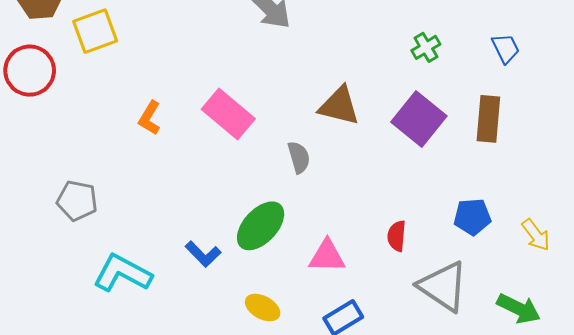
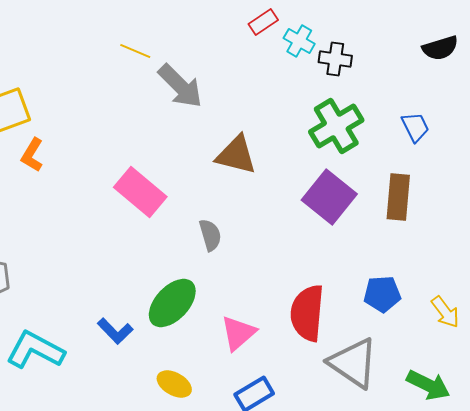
green cross: (426, 47) -> (336, 126), size x1.8
brown triangle: (339, 106) -> (236, 155), moved
orange L-shape: (150, 118) -> (32, 155), moved
red semicircle: (397, 236) -> (307, 313), size x1.8
pink triangle: (327, 256) -> (238, 333), turned -42

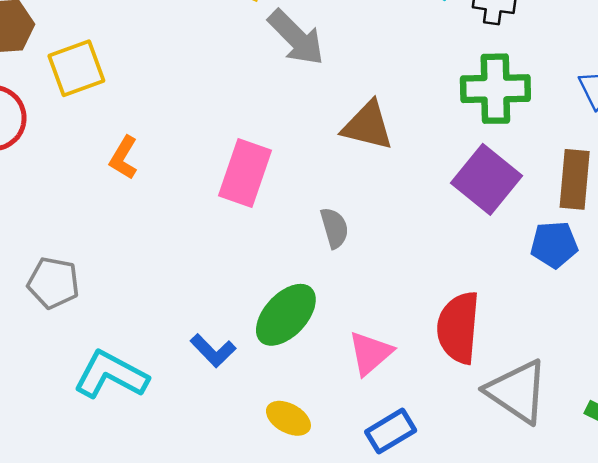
green cross: (336, 126) -> (495, 89), turned 30
orange L-shape: (32, 155) -> (124, 158), moved
pink rectangle: (140, 192) -> (245, 173), turned 69
blue pentagon: (382, 294) -> (554, 245), moved

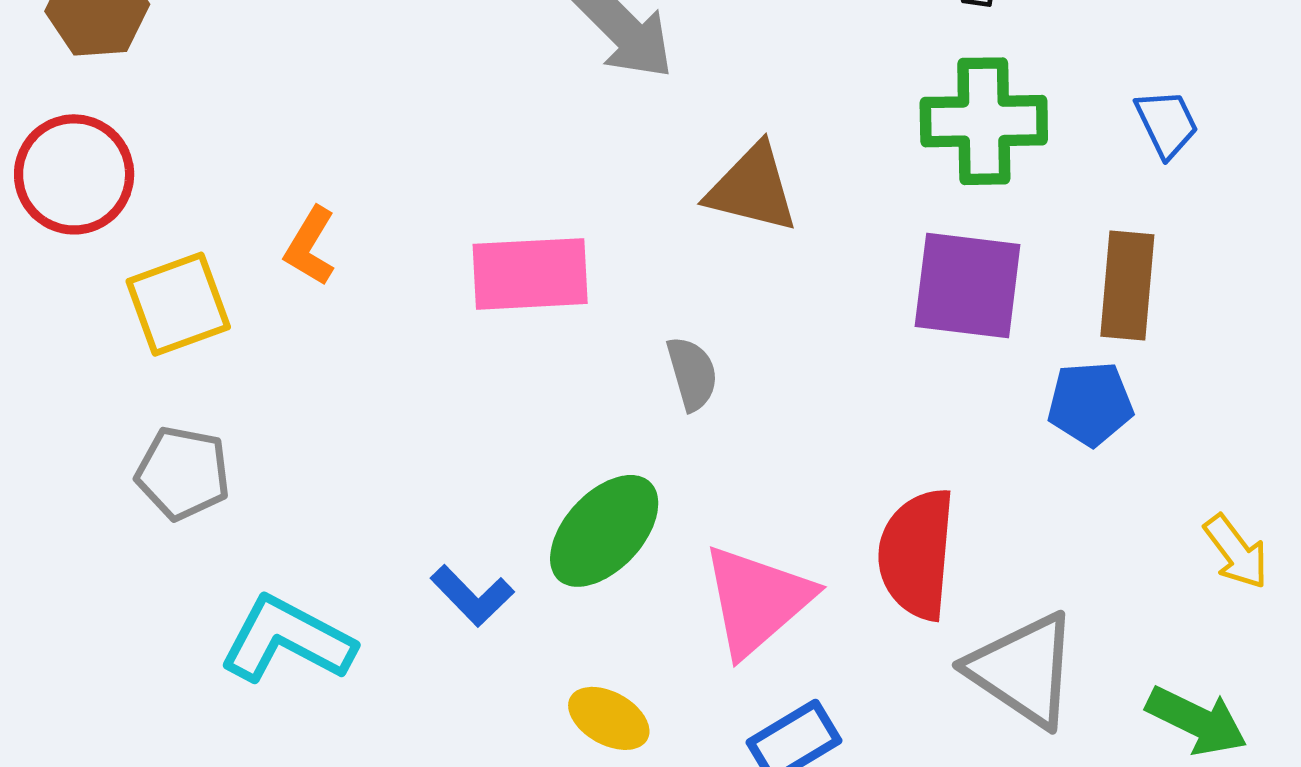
yellow square: (76, 68) -> (178, 304), moved
pink rectangle: (245, 173) -> (530, 274), turned 68
purple square: (486, 179) -> (968, 286), turned -32
pink triangle: (370, 353) -> (757, 600), size x1.4

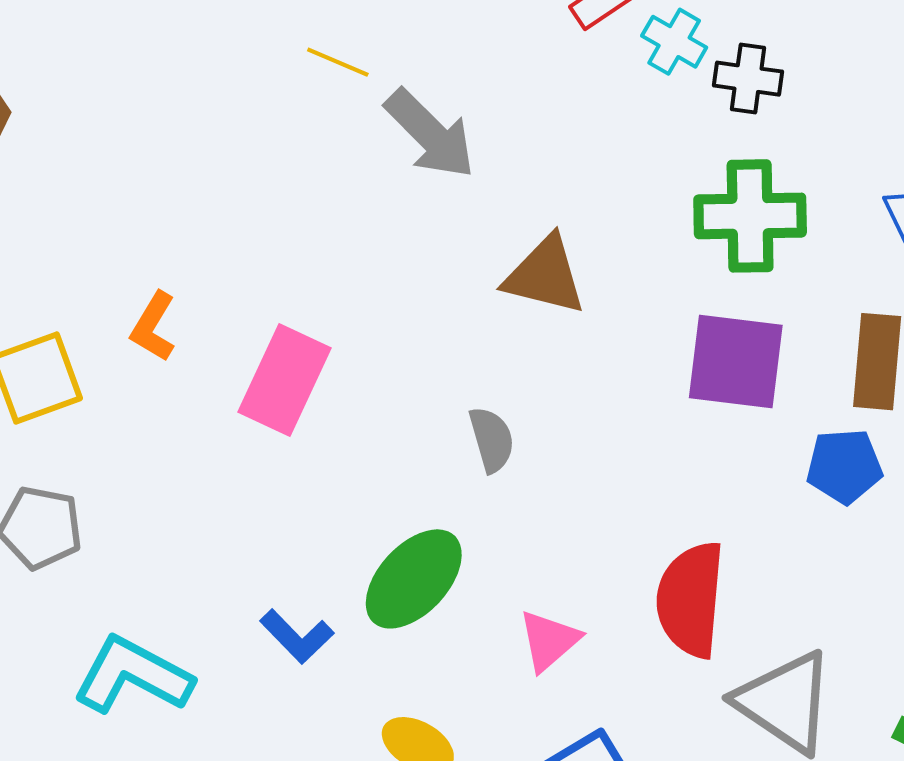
pink rectangle: (530, 274) -> (285, 380), moved, turned -62
pink triangle: (757, 600) -> (549, 640), size x0.6

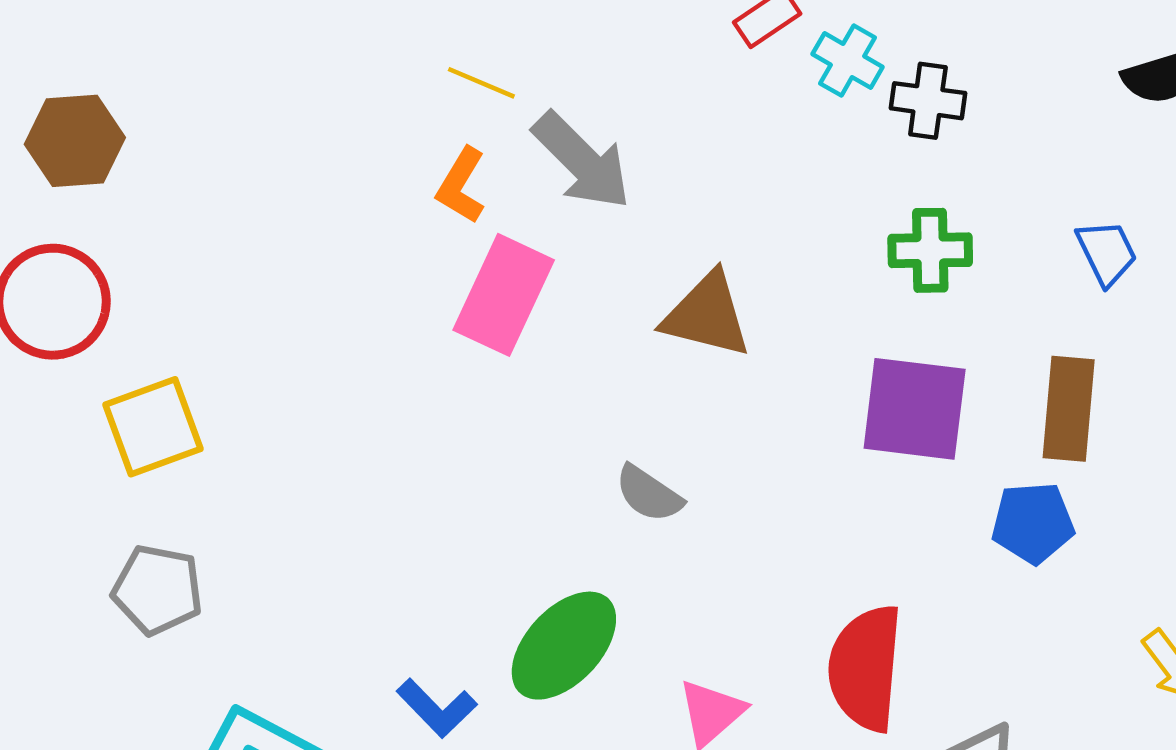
green cross: (750, 216) -> (930, 250), size x0.7
orange L-shape: (153, 327) -> (461, 186), moved
pink rectangle: (285, 380) -> (504, 295), moved
gray semicircle: (492, 439) -> (649, 494), turned 140

